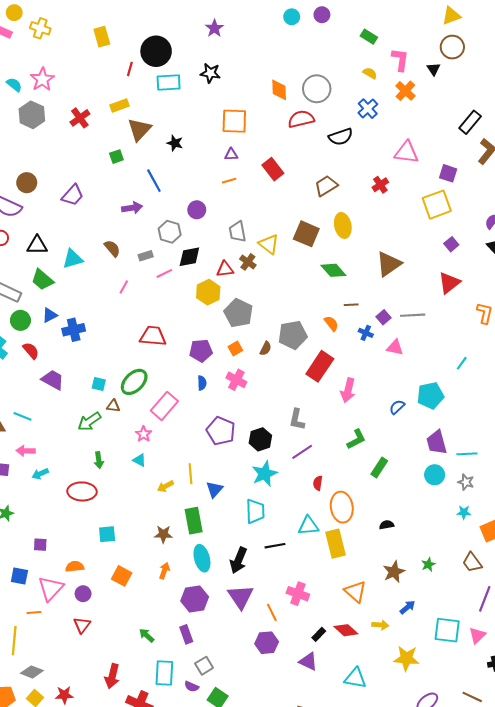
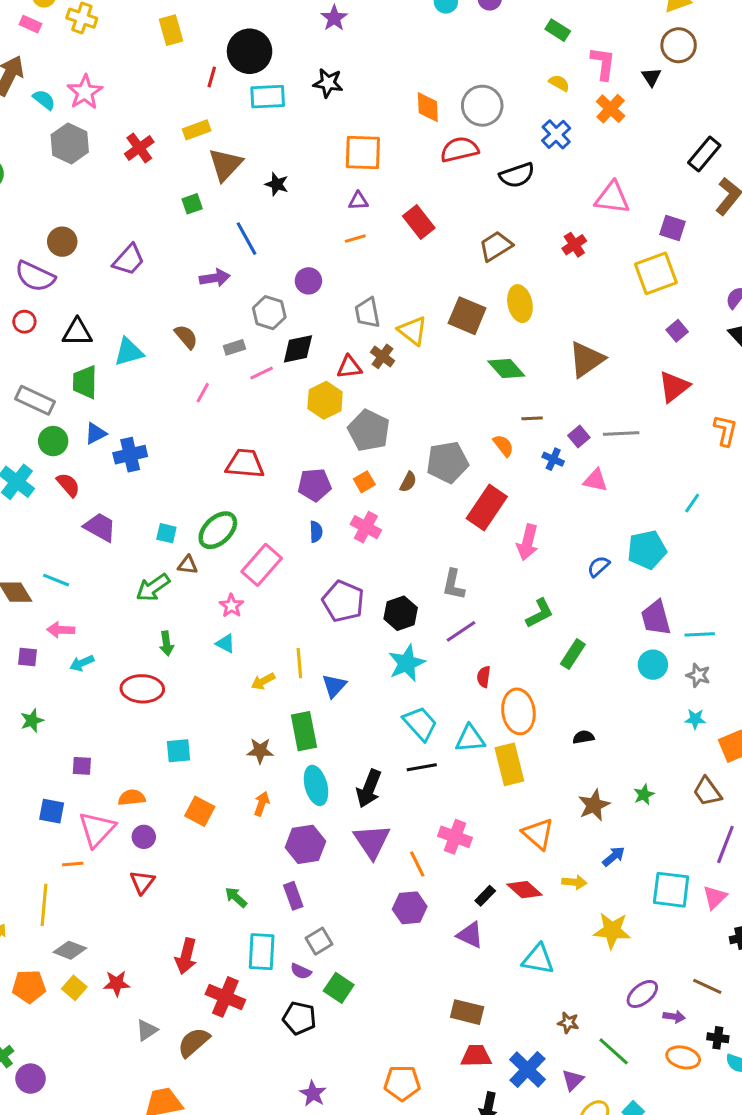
green trapezoid: (42, 280) -> (85, 382), turned 50
cyan trapezoid: (255, 511) -> (420, 724), moved, turned -40

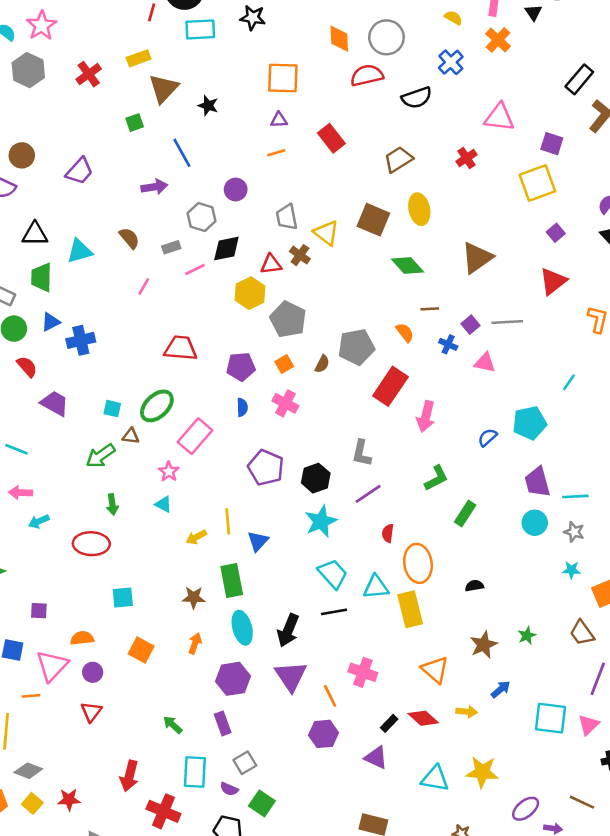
yellow star: (612, 931) -> (482, 772), moved

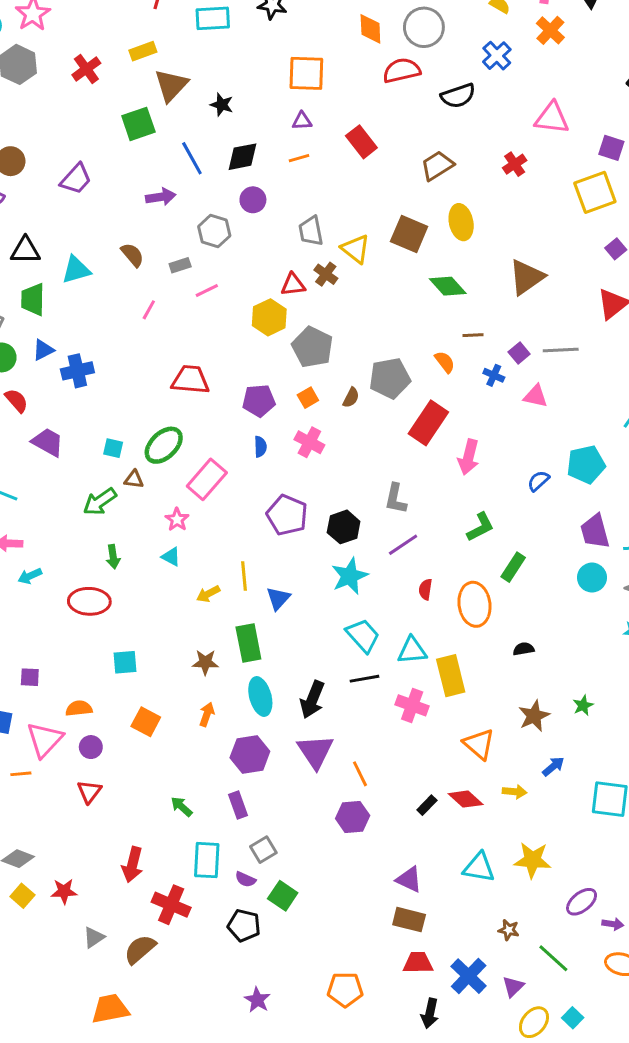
green square: (135, 123) -> (138, 124), size x1.6
black diamond: (226, 249) -> (242, 157), moved
orange ellipse: (418, 563) -> (474, 604), moved
pink cross: (363, 672) -> (412, 705), moved
purple triangle: (376, 758) -> (409, 879), moved

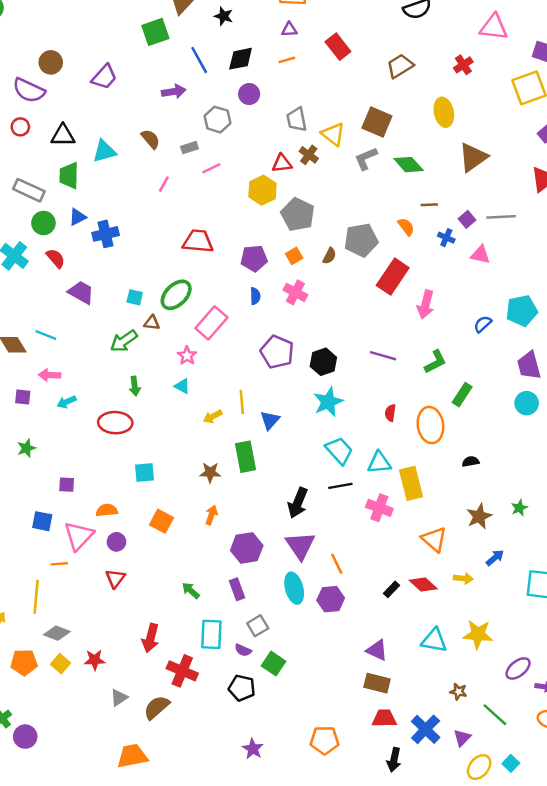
yellow ellipse: (461, 222) -> (444, 112), moved
gray L-shape: (396, 499) -> (366, 159), moved, turned 55
purple line: (403, 545) -> (383, 356), moved, turned 50
cyan ellipse: (260, 697) -> (294, 588), moved

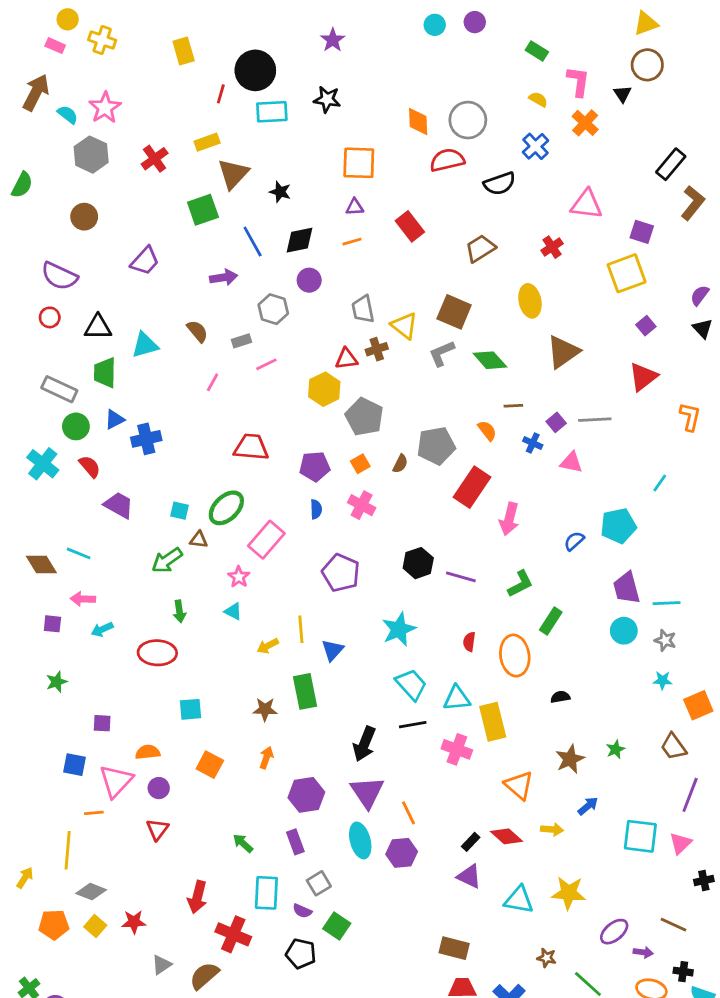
brown circle: (51, 62) -> (84, 217), moved
brown cross: (309, 155) -> (377, 349), turned 36
black hexagon: (323, 362) -> (418, 563), moved
purple triangle: (377, 650) -> (469, 876), moved

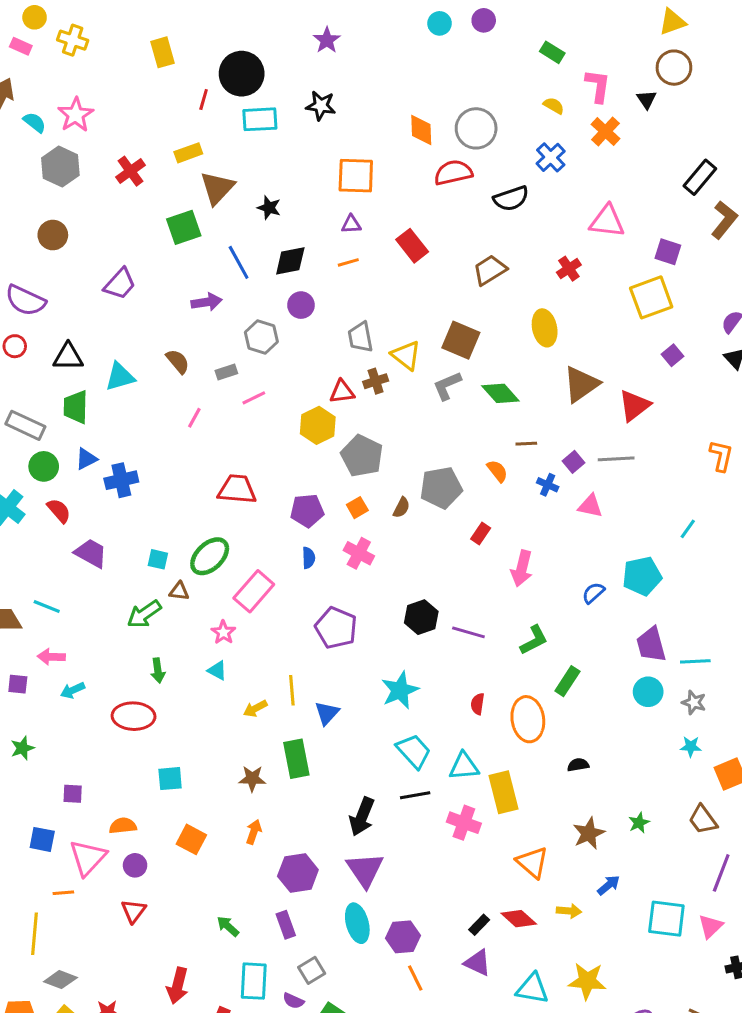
red triangle: (643, 377) -> (634, 406), moved
red rectangle: (472, 487) -> (481, 533), size x0.5
orange line: (409, 813) -> (415, 978), moved

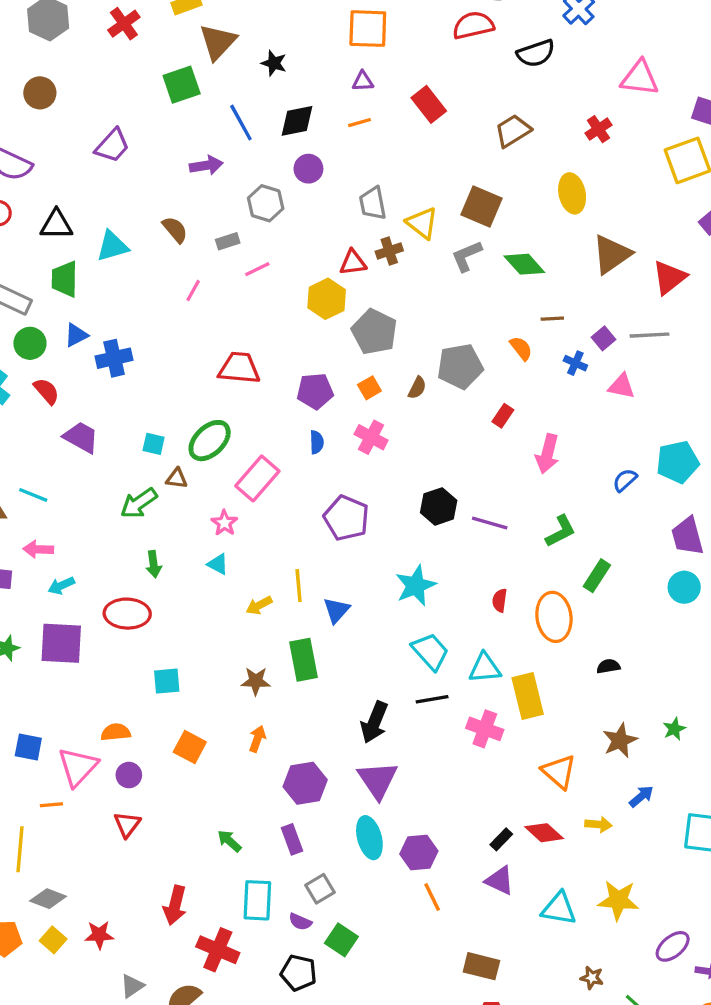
purple square: (73, 794) -> (61, 643), moved, size x2.0

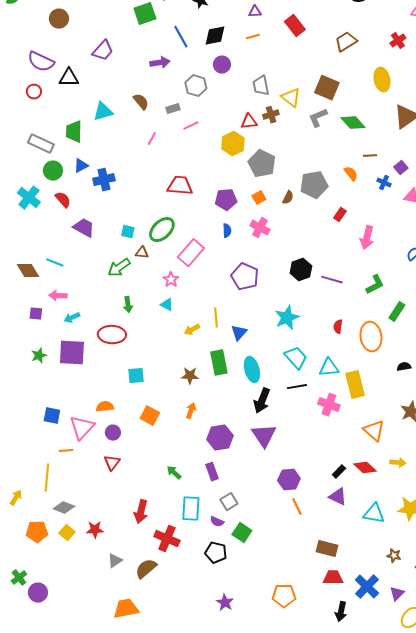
black triangle: (56, 225) -> (69, 78), moved
cyan ellipse: (369, 838) -> (252, 370), moved

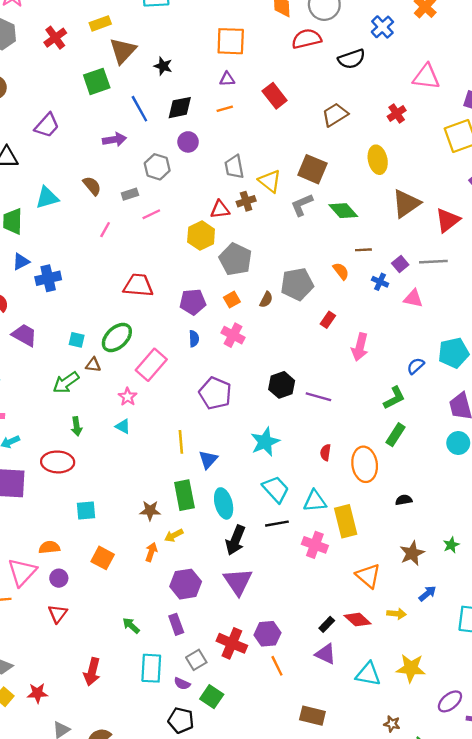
green L-shape: (375, 285) -> (394, 398), moved
yellow arrow: (192, 330) -> (174, 535), moved
red cross: (167, 539) -> (232, 643), moved

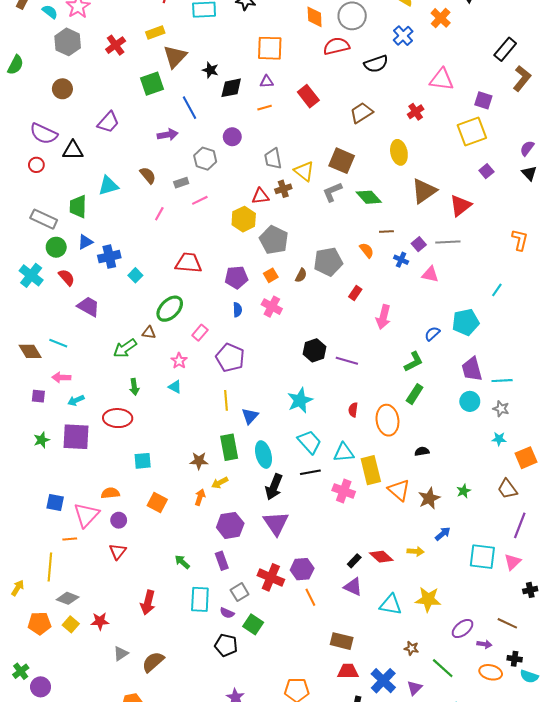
black diamond: (180, 108) -> (231, 88), moved
cyan square: (77, 340) -> (135, 275), moved, turned 32
pink rectangle: (151, 365) -> (200, 333), size x0.6
purple pentagon: (215, 393) -> (230, 358), moved
orange triangle: (368, 576) -> (399, 490), moved

